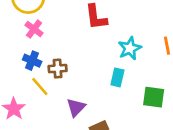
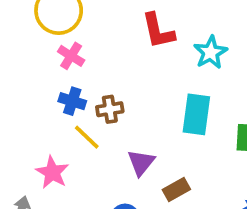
cyan star: (130, 48) -> (211, 52), moved
cyan rectangle: (117, 77) -> (196, 114), size x1.5

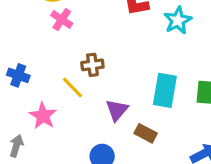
blue cross: (72, 101) -> (18, 75), moved
cyan rectangle: (196, 114) -> (165, 90), moved
brown rectangle: (176, 189) -> (146, 133), turned 55

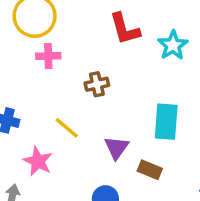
pink cross: (62, 19) -> (48, 56), turned -30
brown cross: (92, 65) -> (97, 84), moved

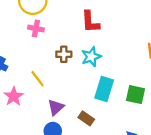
cyan star: (173, 45) -> (91, 57), moved
purple triangle: (117, 148) -> (56, 107), moved

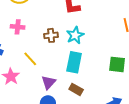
pink cross: (36, 29) -> (18, 27), moved
cyan rectangle: (104, 89) -> (74, 62), moved

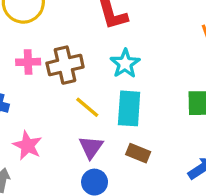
brown cross: (51, 35) -> (65, 65), moved, size x1.5
yellow line: (30, 59) -> (87, 107), moved

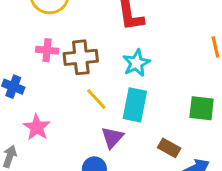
purple triangle: (91, 147) -> (112, 137), moved
brown rectangle: (138, 153) -> (169, 148), moved

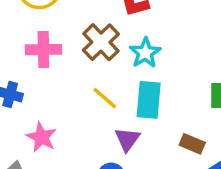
pink cross: (47, 50) -> (43, 50), size x1.4
brown cross: (81, 57) -> (101, 42), moved, turned -32

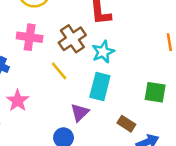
yellow line: (105, 98) -> (59, 71), moved

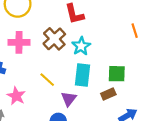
yellow line: (59, 71) -> (47, 80), moved
green square: (155, 92) -> (117, 74), moved
brown rectangle: (126, 124) -> (108, 94), moved, turned -48

